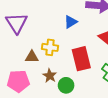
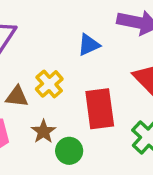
yellow cross: (50, 47) -> (49, 84), turned 35

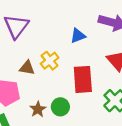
brown star: (43, 131) -> (38, 109), moved

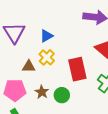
blue triangle: (78, 36) -> (47, 36), moved
brown star: (38, 109) -> (42, 92), moved

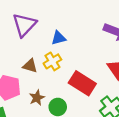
red rectangle: (77, 69) -> (82, 83), turned -60

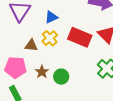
red rectangle: (82, 83) -> (80, 37), moved

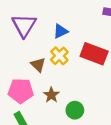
brown triangle: (31, 45) -> (38, 65), turned 40
green circle: (61, 77) -> (75, 110), moved

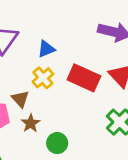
brown triangle: (38, 65) -> (20, 99), moved

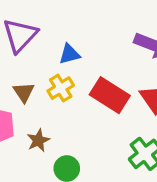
brown triangle: (20, 99) -> (24, 92), moved

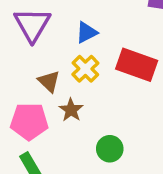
brown star: (38, 140) -> (71, 110), moved

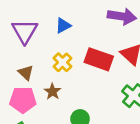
blue triangle: (87, 32) -> (63, 26), moved
brown triangle: (49, 81) -> (26, 73), moved

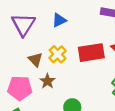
red rectangle: (99, 59) -> (91, 53), turned -30
brown triangle: (26, 73) -> (35, 60), moved

